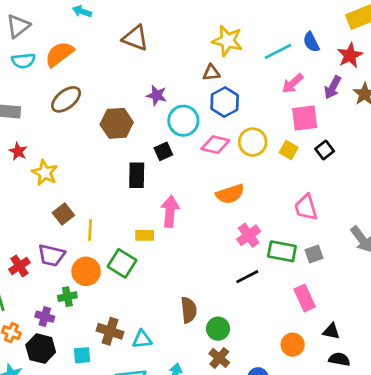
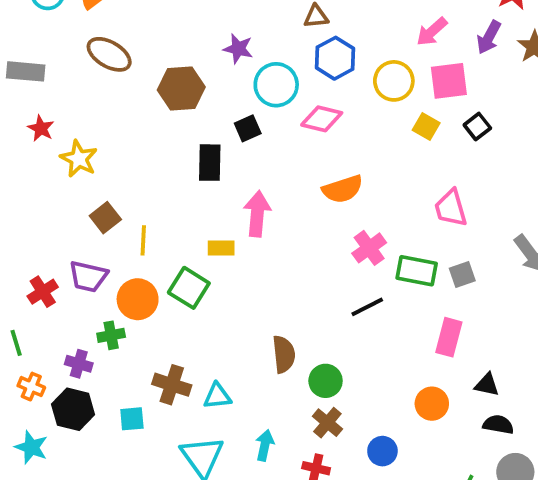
brown ellipse: (66, 99) -> (109, 54), turned 68
yellow circle: (253, 142) -> (394, 81), moved
pink rectangle: (305, 298) -> (449, 337), turned 40

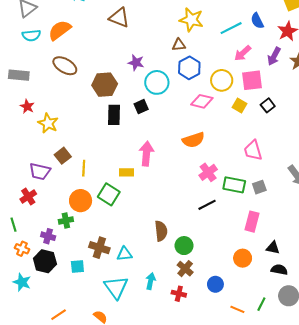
pink diamond: (322, 119) -> (202, 101), moved
black rectangle: (210, 163) -> (114, 115), moved
purple trapezoid: (88, 276) -> (40, 171), moved

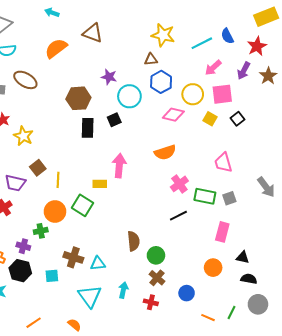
orange semicircle: (60, 30) -> (56, 48), moved
brown ellipse: (65, 66) -> (25, 80), moved

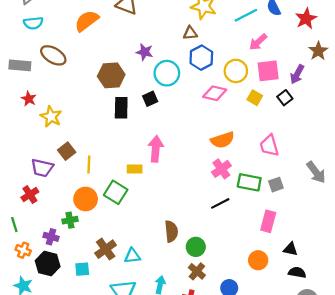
purple arrow: (244, 71) -> (297, 74), moved
orange semicircle: (165, 152) -> (223, 140), moved
brown cross: (73, 257) -> (106, 249), turned 36

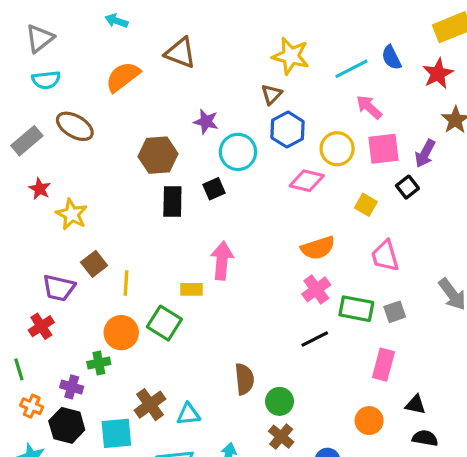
brown triangle: (190, 33) -> (272, 94), turned -40
pink arrow: (258, 42) -> (369, 107), turned 84
gray rectangle: (20, 65) -> (27, 141), turned -45
yellow square: (255, 98) -> (366, 205), moved
cyan square: (82, 269) -> (116, 433), size x1.5

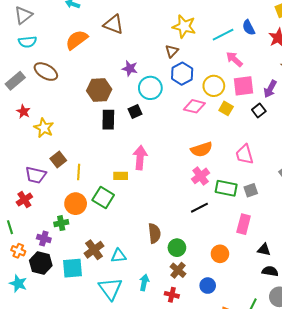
yellow square: (366, 205) -> (226, 108), moved
orange circle: (369, 421) -> (220, 254), moved

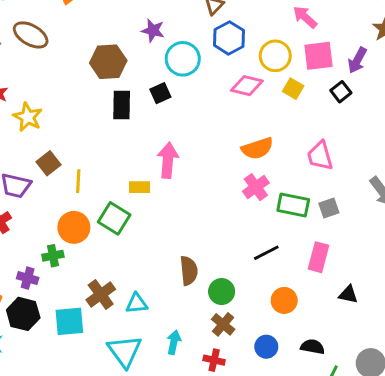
black line: (199, 208) -> (266, 253), moved
black semicircle: (270, 271) -> (313, 347), moved

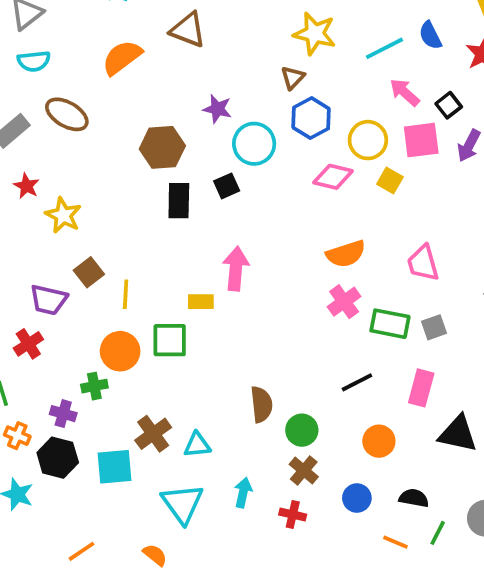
black square: (341, 92) -> (449, 105), moved
green square: (114, 218) -> (170, 340), turned -32
black triangle: (348, 295) -> (458, 434), size x1.6

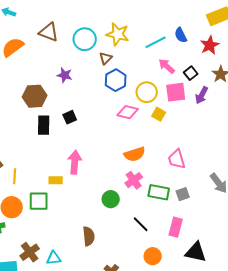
cyan circle: (254, 144) -> (85, 39), moved
black line: (357, 382) -> (141, 224), turned 72
green circle: (302, 430) -> (111, 199), moved

